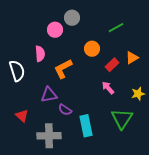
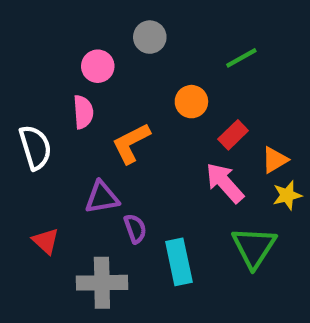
pink circle: (55, 30) -> (98, 66), moved
orange triangle: (132, 58) -> (275, 160), moved
pink arrow: (108, 88) -> (225, 183), size x1.5
purple semicircle: (65, 110) -> (135, 229), turned -144

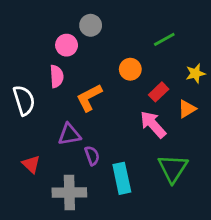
gray circle: (150, 37) -> (91, 25), moved
yellow star: (287, 195) -> (195, 73), moved

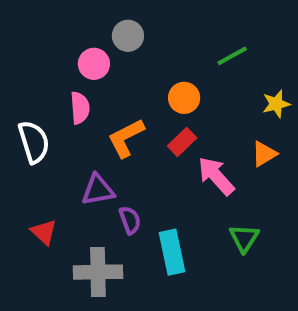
red rectangle: (159, 92) -> (182, 142), moved
green triangle: (173, 168) -> (244, 238), size x0.7

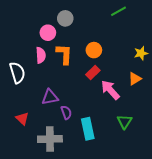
green line: (232, 56) -> (118, 11), moved
orange L-shape: (126, 138) -> (64, 54), moved, turned 120

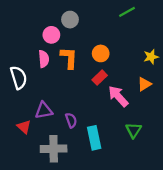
purple triangle: (50, 97) -> (44, 110), moved

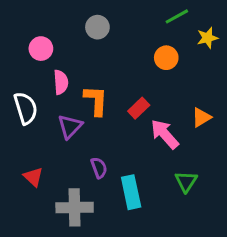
pink circle: (51, 35) -> (41, 49), moved
orange circle: (101, 53) -> (166, 58), moved
yellow star: (151, 57) -> (207, 38), moved
orange L-shape: (69, 58) -> (96, 100), moved
purple triangle: (44, 110) -> (70, 126), moved, turned -36

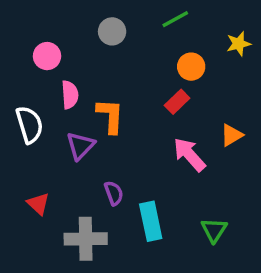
green line: (177, 16) -> (175, 19), moved
red rectangle: (139, 108) -> (177, 102), moved
green triangle: (186, 181) -> (214, 230), moved

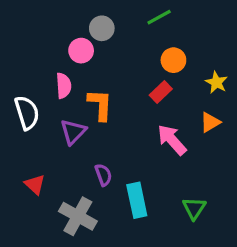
yellow star: (239, 44) -> (216, 82), moved, turned -30
pink circle: (47, 56) -> (81, 51), moved
gray cross: (86, 239) -> (78, 216), turned 30

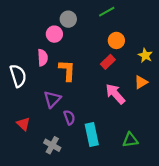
purple triangle: (73, 132) -> (52, 99), moved
green triangle: (194, 208) -> (130, 140), turned 49
gray cross: (78, 216) -> (52, 145), size x0.7

